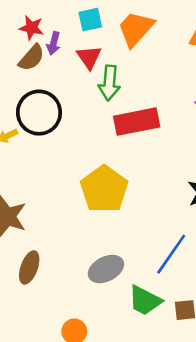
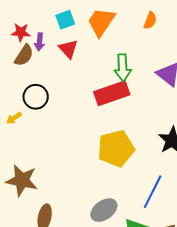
green arrow: (109, 83) -> (123, 68), moved
black circle: (39, 113) -> (36, 97), size x0.7
yellow pentagon: (104, 189) -> (116, 148), moved, turned 30

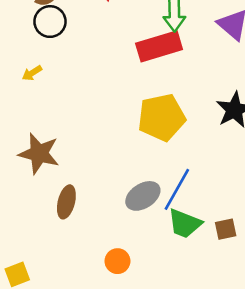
black circle: (36, 97) -> (50, 22), moved
blue line: (153, 192) -> (177, 189), moved

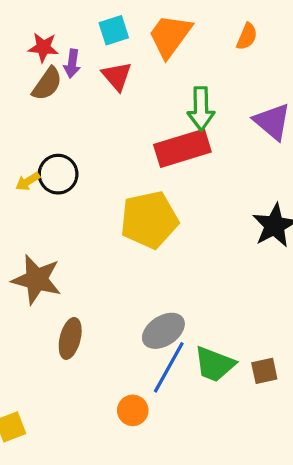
black circle: (50, 22) -> (58, 174), moved
yellow pentagon: (162, 117) -> (149, 220), moved
blue line: (177, 189) -> (169, 367), moved

